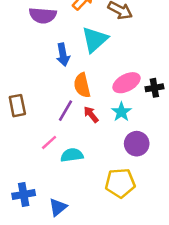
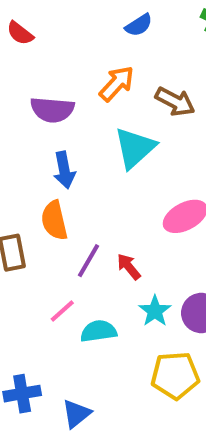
blue arrow: (63, 55) -> (64, 170), moved
orange semicircle: (82, 85) -> (54, 220), moved
cyan star: (121, 112) -> (155, 311), moved

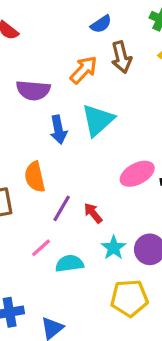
brown arrow: (175, 102) -> (121, 57), moved, turned 48
blue arrow: (64, 170) -> (58, 130), moved

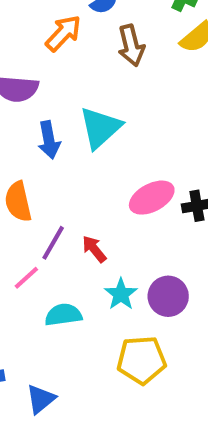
orange arrow: (84, 70) -> (63, 33), moved
pink line: (41, 248) -> (26, 278), moved

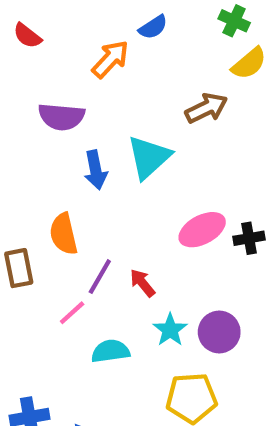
brown arrow: (131, 45) -> (206, 108), moved, turned -102

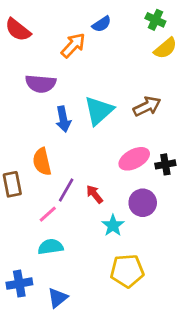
red semicircle: (27, 36) -> (18, 30), size x1.4
brown arrow: (206, 108) -> (147, 106), moved
purple circle: (219, 332) -> (143, 203), moved
cyan semicircle: (110, 351) -> (51, 247), moved

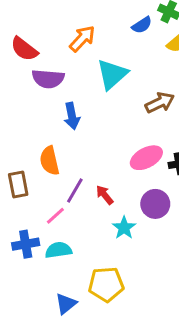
blue semicircle: (102, 24) -> (142, 25), moved
red semicircle: (18, 30) -> (24, 49), moved
cyan triangle: (99, 111) -> (112, 74), moved
yellow pentagon: (127, 271) -> (106, 284), moved
blue cross: (19, 284) -> (26, 244), moved

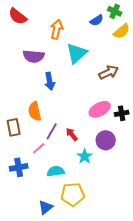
orange arrow: (82, 39) -> (57, 29), turned -30
red semicircle: (24, 49) -> (18, 16), moved
cyan semicircle: (58, 250) -> (56, 171), moved

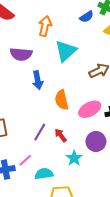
orange semicircle: (35, 111) -> (62, 100), moved
pink line: (39, 148) -> (25, 160), moved

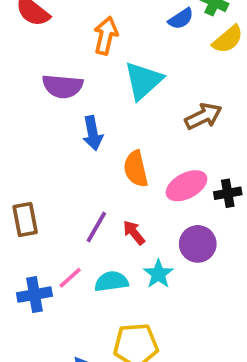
cyan semicircle: (44, 174) -> (111, 281), moved

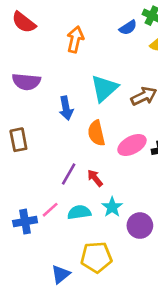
cyan triangle: (143, 81) -> (104, 88), moved
purple semicircle: (63, 86) -> (26, 82), moved
brown rectangle: (25, 220) -> (18, 140), moved
purple circle: (198, 244) -> (140, 226), moved

